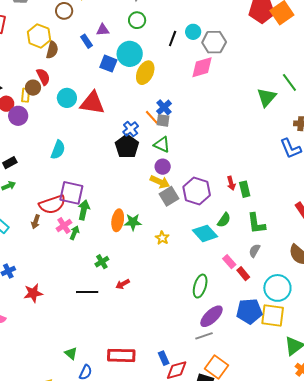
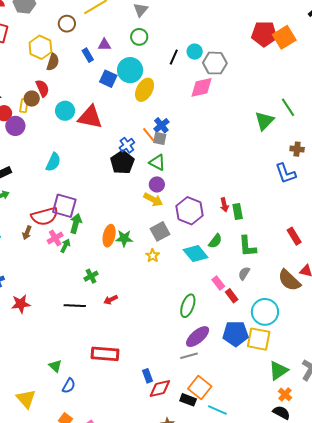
gray square: (169, 196) -> (160, 231), moved
red rectangle: (121, 355) -> (105, 354), moved

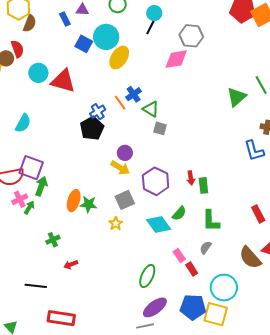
cyan circle: (195, 52) -> (154, 13), moved
gray square: (160, 138) -> (160, 128), moved
green triangle: (157, 162) -> (151, 109), moved
black line: (75, 306) -> (36, 286), moved

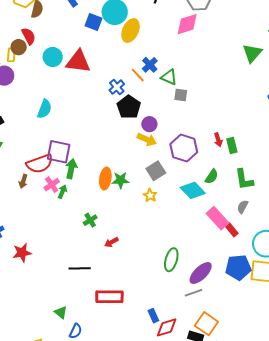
black pentagon: (92, 128) -> (129, 107), moved
pink rectangle: (179, 255) -> (218, 218), size x1.6
green ellipse: (147, 276) -> (171, 260), moved

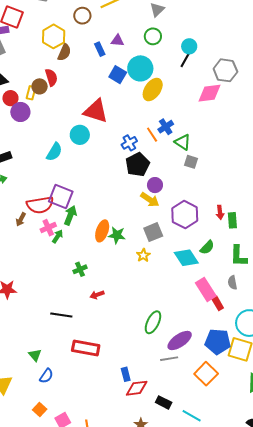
cyan circle: (53, 57) -> (80, 135), moved
gray semicircle: (243, 207) -> (232, 283), turned -48
orange square: (206, 324) -> (206, 374), moved

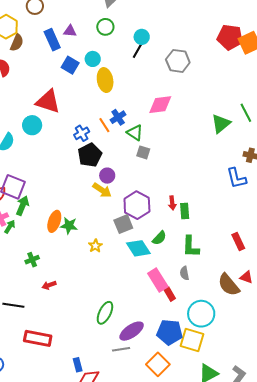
blue rectangle: (100, 49) -> (52, 40), size x1.5
cyan circle: (140, 68) -> (93, 59), size x0.6
yellow ellipse: (153, 90) -> (105, 80), turned -45
pink diamond: (210, 93) -> (160, 105), moved
gray square: (153, 232) -> (123, 224), moved

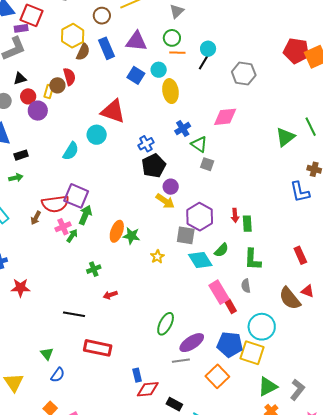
purple triangle: (70, 31) -> (136, 41), size x1.6
blue rectangle: (52, 40) -> (107, 48), moved
orange line: (104, 125) -> (177, 53), moved, turned -56
gray square: (123, 224) -> (186, 235), turned 30

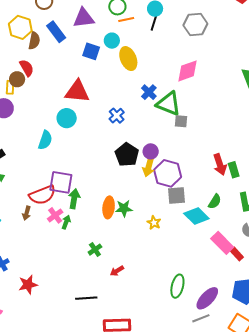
green triangle: (199, 144) -> (169, 104), size x1.5
black pentagon: (154, 166) -> (127, 155), moved
yellow arrow: (165, 201) -> (149, 167), turned 84
red arrow: (235, 215) -> (220, 165), size x1.5
purple hexagon: (200, 217) -> (168, 173), moved

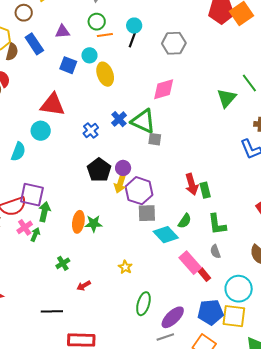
purple triangle: (84, 18) -> (62, 32), size x0.7
blue cross: (149, 92) -> (119, 119), moved
yellow star: (154, 223) -> (125, 267), moved

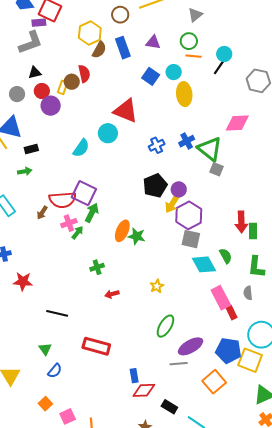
green semicircle: (185, 221) -> (226, 256), turned -77
black line: (52, 311) -> (57, 313), moved

